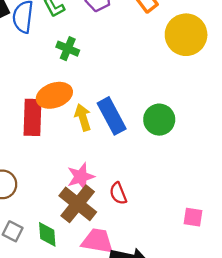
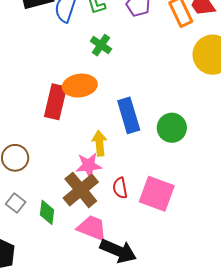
yellow arrow: (83, 117) -> (99, 143), moved
pink square: (193, 217) -> (157, 194), moved, size x1.8

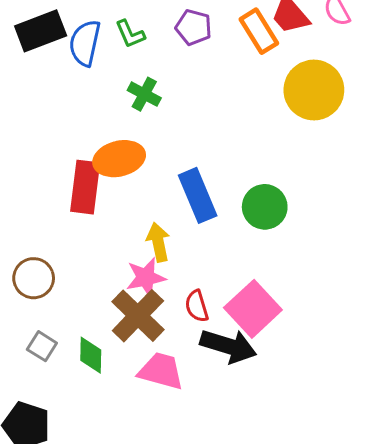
pink square: (157, 194) -> (253, 309), turned 33
black arrow: (118, 251) -> (228, 346), moved

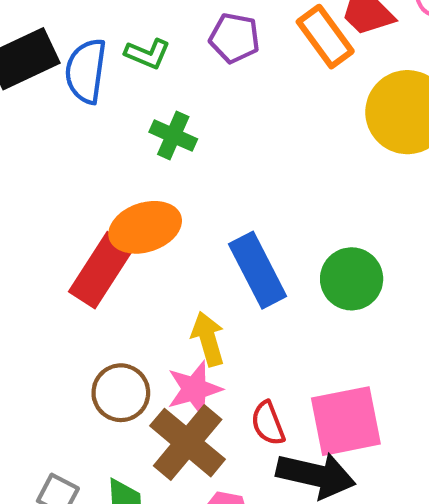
green L-shape: (130, 34) -> (147, 54), turned -40
red rectangle: (85, 187) -> (101, 270), turned 30
brown circle: (34, 278) -> (121, 393), moved
pink square: (253, 309) -> (346, 421), turned 36

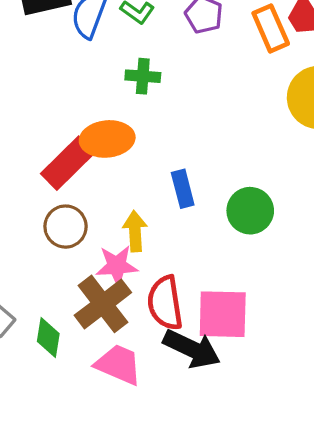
green cross: (173, 135) -> (143, 76), turned -32
blue rectangle: (258, 270) -> (183, 189), size x0.7
brown circle: (121, 393) -> (66, 227), moved
red semicircle: (268, 423) -> (165, 303), size x1.6

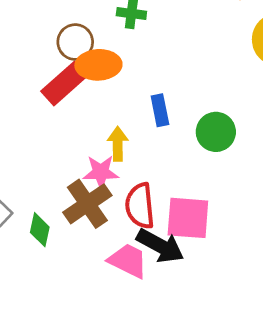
brown circle: (66, 227) -> (75, 42), moved
pink trapezoid: (118, 364) -> (128, 261), moved

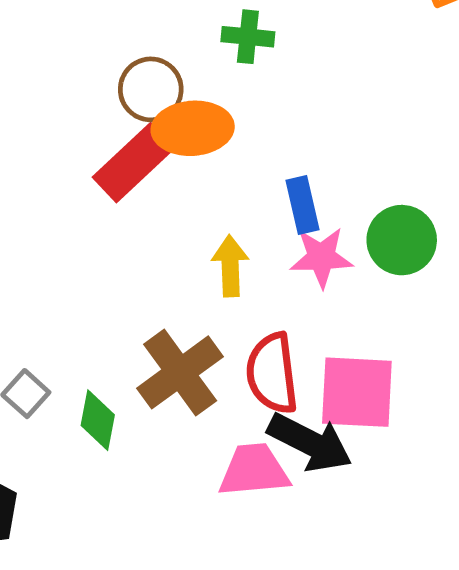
pink star: (101, 172) -> (321, 257), moved
pink trapezoid: (128, 261) -> (254, 470), turned -30

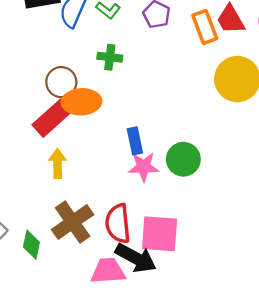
yellow arrow: (230, 266) -> (57, 163), moved

